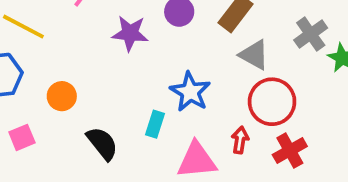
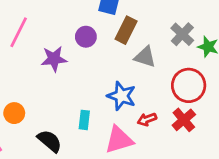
blue star: (190, 92) -> (122, 96), moved
red circle: (272, 102) -> (189, 85), moved
red arrow: (240, 140) -> (147, 119), turned -108

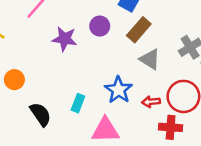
red arrow: (147, 119) -> (151, 102), moved
red cross: (184, 120) -> (171, 127), turned 30

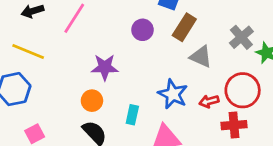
purple star: (65, 39) -> (105, 67), moved
orange circle: (14, 80) -> (92, 101), moved

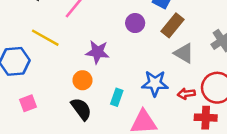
yellow line: (28, 52) -> (45, 38), moved
blue star: (173, 94) -> (155, 83), turned -30

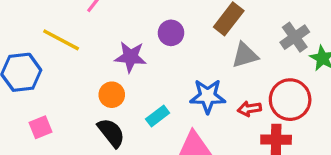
purple circle: (135, 23) -> (171, 33), moved
gray triangle: (184, 53) -> (245, 55), turned -45
cyan rectangle: (117, 97) -> (158, 116), turned 35

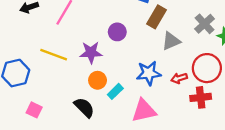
yellow line: (61, 40) -> (54, 55), moved
orange circle: (112, 95) -> (98, 80), moved
pink square: (41, 127) -> (34, 110), turned -35

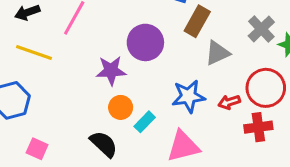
purple circle: (117, 32) -> (145, 42), size x1.5
yellow line: (54, 55) -> (34, 53), moved

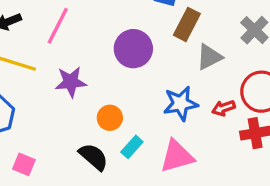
purple star: (111, 71) -> (71, 82), moved
cyan rectangle: (145, 122) -> (132, 147), moved

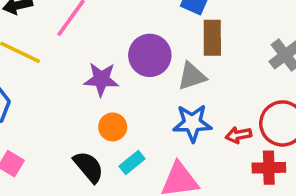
brown rectangle: (187, 24) -> (212, 38), turned -36
gray triangle: (209, 57) -> (192, 76), moved
purple star: (71, 82) -> (101, 79), moved

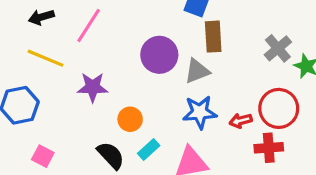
purple star: (101, 79) -> (93, 87), moved

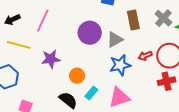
brown rectangle: (213, 37) -> (133, 20), moved
red arrow: (241, 121) -> (145, 56), moved

